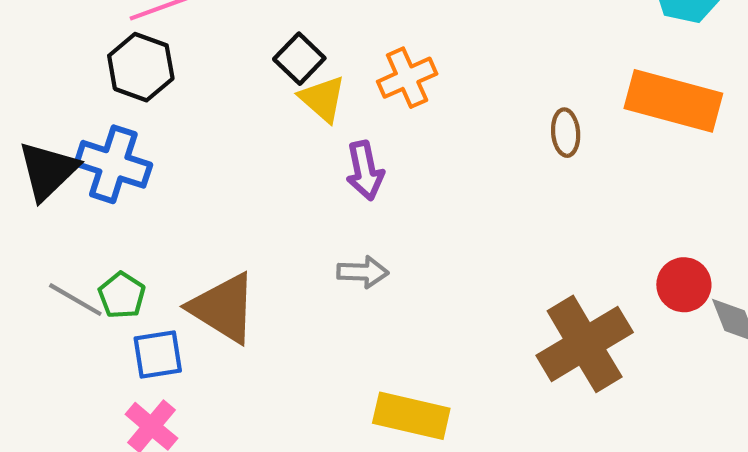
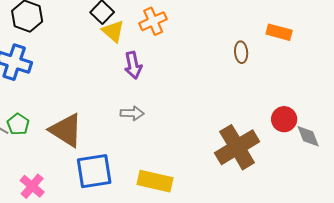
orange rectangle: (673, 101) -> (279, 32), size x0.6
brown ellipse: (566, 133) -> (241, 52), moved
blue square: (158, 354) -> (94, 171), moved, size x1.5

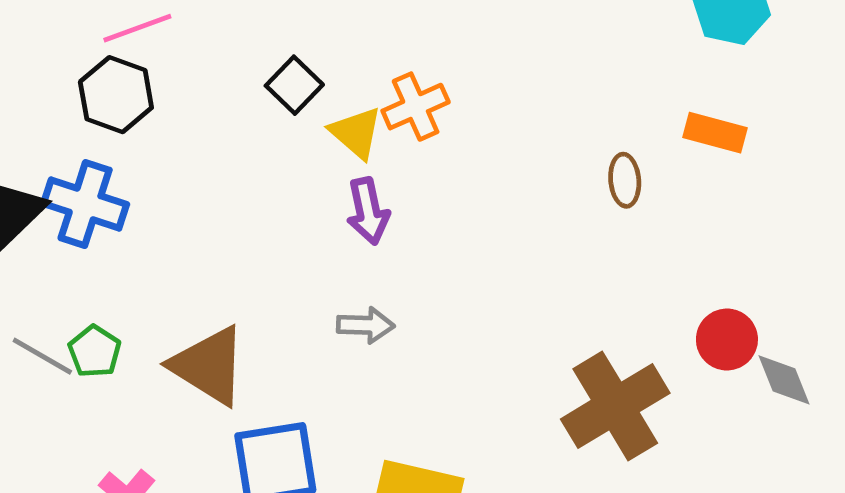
yellow triangle: (113, 31) -> (356, 133), moved

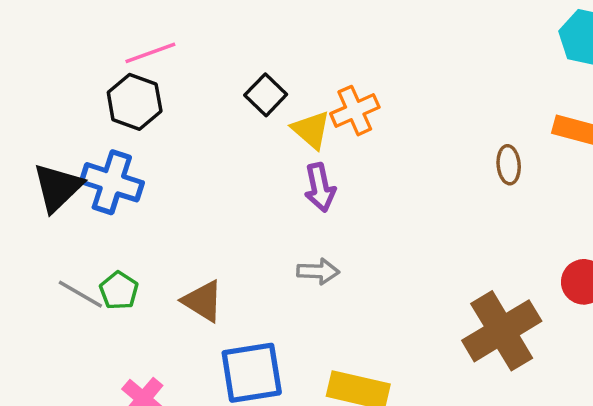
brown triangle: (209, 366) -> (203, 301), size x0.7

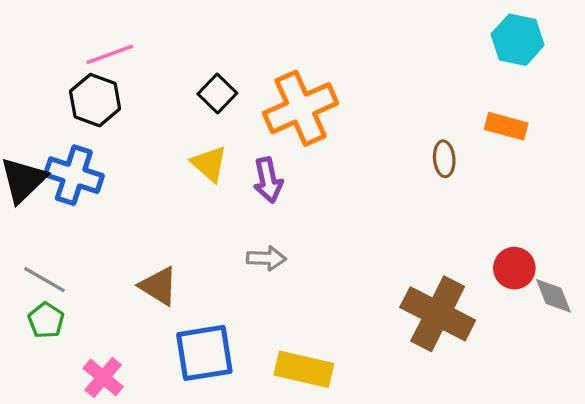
orange cross: (355, 111) -> (301, 108), size x1.6
yellow triangle: (311, 130) -> (209, 164), moved
green pentagon: (119, 291) -> (46, 320), moved
brown cross: (502, 331) -> (438, 314), turned -32

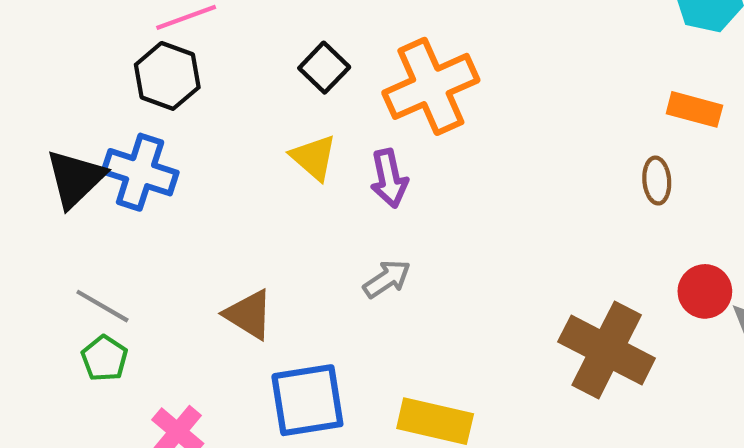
brown ellipse: (444, 159) -> (657, 181), moved
gray arrow: (266, 258) -> (387, 279), turned -36

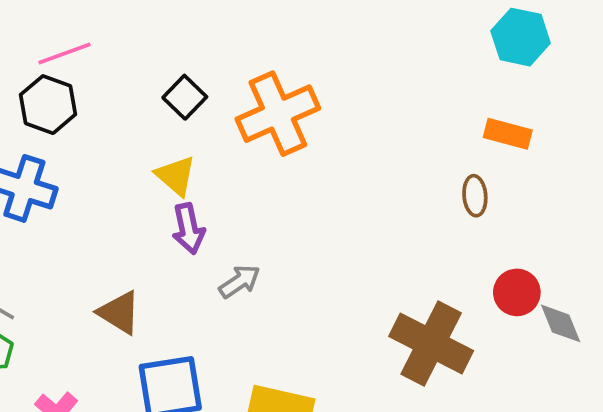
purple arrow: (389, 178) -> (188, 229), moved

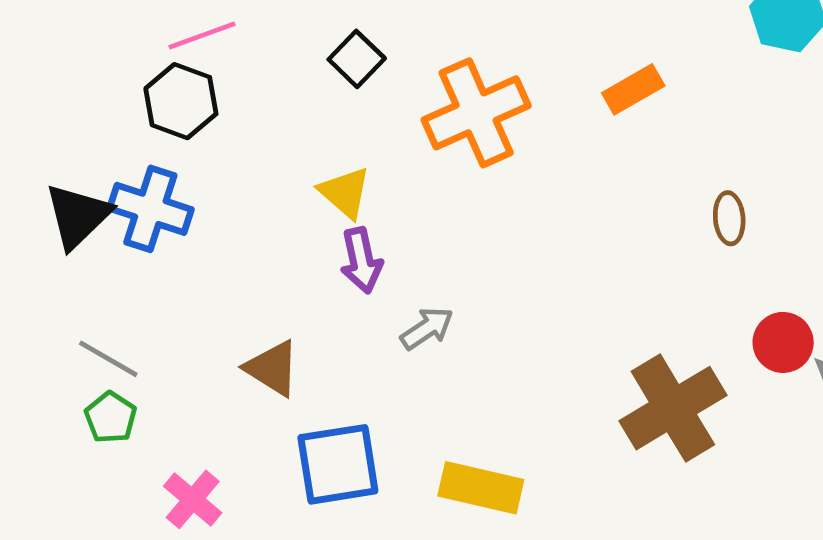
black square: (185, 97) -> (357, 59), moved
orange rectangle: (508, 134) -> (633, 89), moved, turned -45
brown cross: (431, 343) -> (673, 408), turned 32

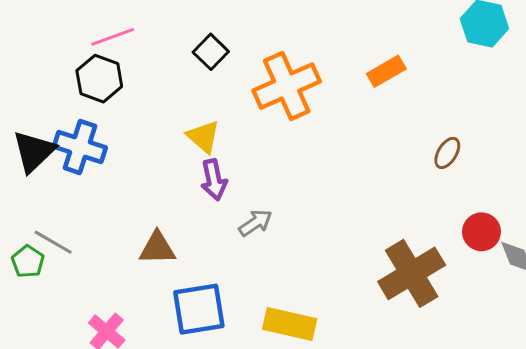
brown ellipse: (729, 218) -> (447, 153), turned 36
brown triangle: (272, 368) -> (157, 248), turned -33
green pentagon: (111, 417) -> (28, 262), moved

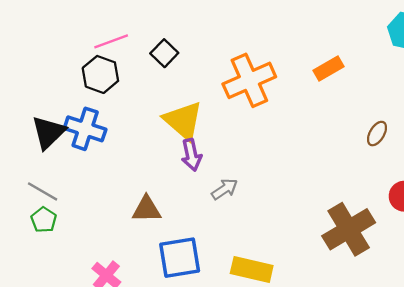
black square: (211, 52) -> (164, 53), moved
yellow triangle: (203, 137) -> (183, 121), size x1.5
gray line: (53, 242) -> (43, 191), moved

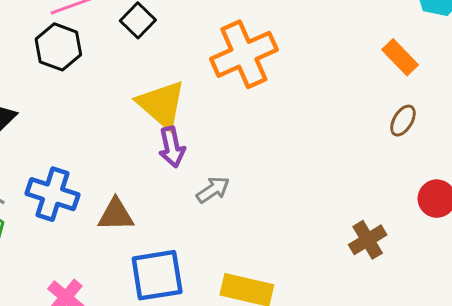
orange rectangle: (329, 69) -> (400, 57), moved, turned 76
blue cross: (85, 129) -> (52, 194), moved
brown cross: (349, 229) -> (368, 240), size x0.6

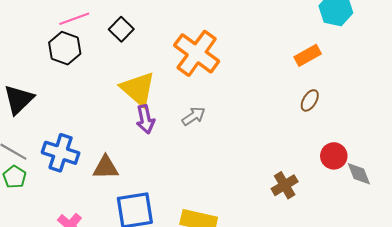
orange cross: (244, 54) -> (197, 53), turned -30
orange rectangle: (400, 57) -> (308, 55), turned -75
gray arrow: (213, 190) -> (194, 116), moved

